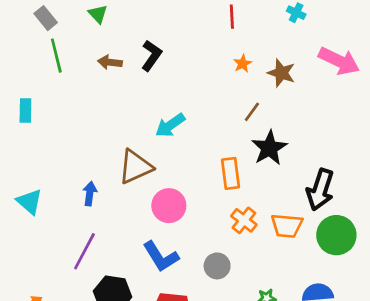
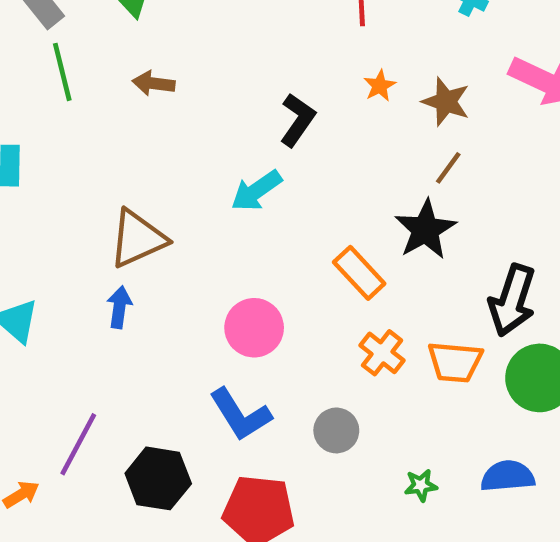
black L-shape: (151, 56) -> (297, 120), moved
brown line: (252, 112) -> (448, 168), moved
brown triangle: (135, 167) -> (138, 239), moved
orange rectangle: (230, 173) -> (359, 273), turned -36
purple line: (84, 251) -> (78, 444), moved

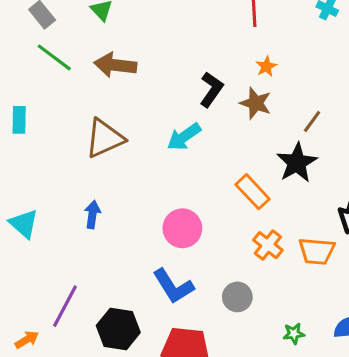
green line: (62, 72) -> (54, 57), turned -39
brown arrow: (154, 83) -> (115, 65), size x1.5
brown star: (446, 102) -> (256, 103), moved
brown triangle: (138, 239) -> (105, 138), moved

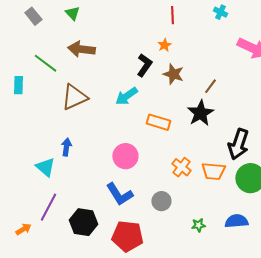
green line: (54, 57) -> (45, 63), moved
orange star: (266, 67) -> (164, 45), moved
orange rectangle: (253, 192) -> (158, 122), moved, turned -30
cyan triangle: (24, 224) -> (45, 167), moved

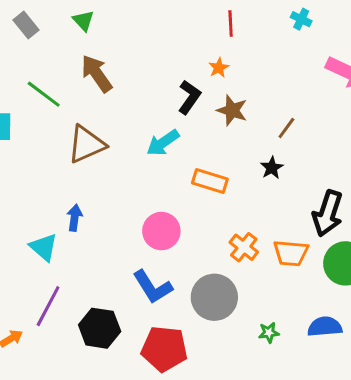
brown arrow: (81, 49) -> (97, 74), turned 48
black star: (200, 113) -> (272, 168), size x0.6
gray circle: (161, 201) -> (214, 297), size x1.6

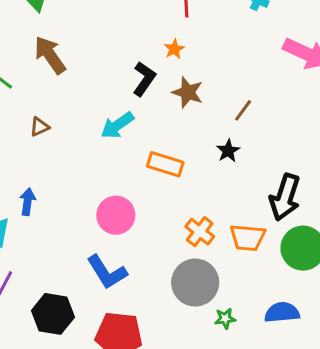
brown triangle: (86, 144) -> (39, 127), size x0.5
gray circle: (214, 297) -> (195, 283), moved

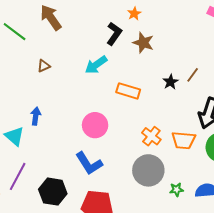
brown line: (243, 110) -> (193, 75), moved
green star: (225, 318) -> (177, 190), moved

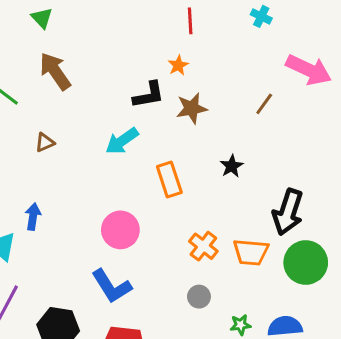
black L-shape: (114, 34) -> (149, 95), turned 45
brown star: (143, 43) -> (192, 108), turned -30
brown line: (193, 75) -> (264, 104), moved
orange rectangle: (128, 91) -> (169, 179), turned 55
gray circle: (148, 170) -> (199, 297), size x0.5

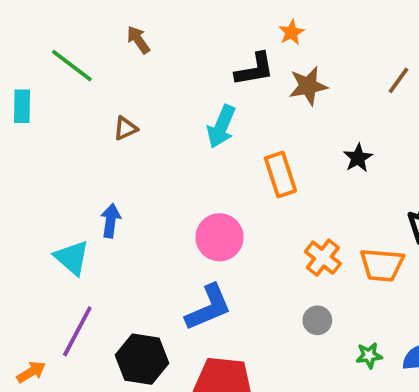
brown arrow: (55, 71) -> (138, 40), size x0.6
cyan arrow: (122, 141) -> (221, 127), turned -32
blue L-shape: (112, 286) -> (208, 307), turned -81

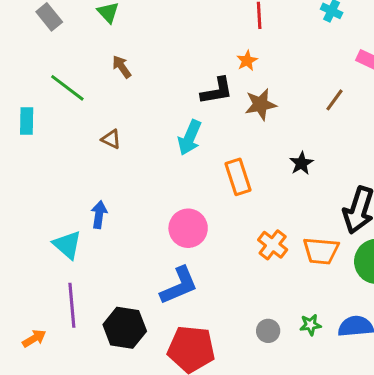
brown triangle: (125, 128) -> (111, 139), turned 50
gray circle: (317, 320) -> (268, 331), moved
purple line: (77, 331) -> (72, 305), turned -33

